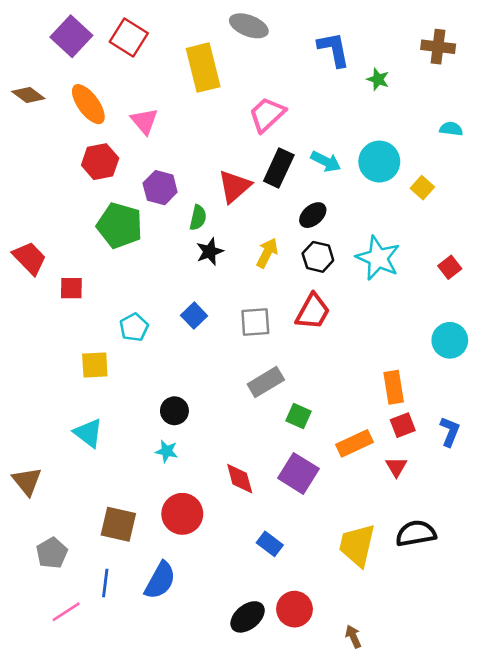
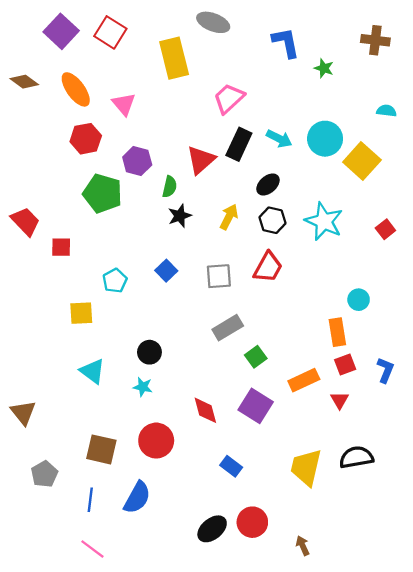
yellow square: (422, 188) -> (362, 161), size x1.8
cyan circle: (450, 340) -> (359, 300), moved, size x0.7
green square: (298, 416) -> (256, 357), turned 30
cyan triangle: (88, 433) -> (92, 371), moved
pink line: (66, 612) -> (92, 549), moved, turned 70

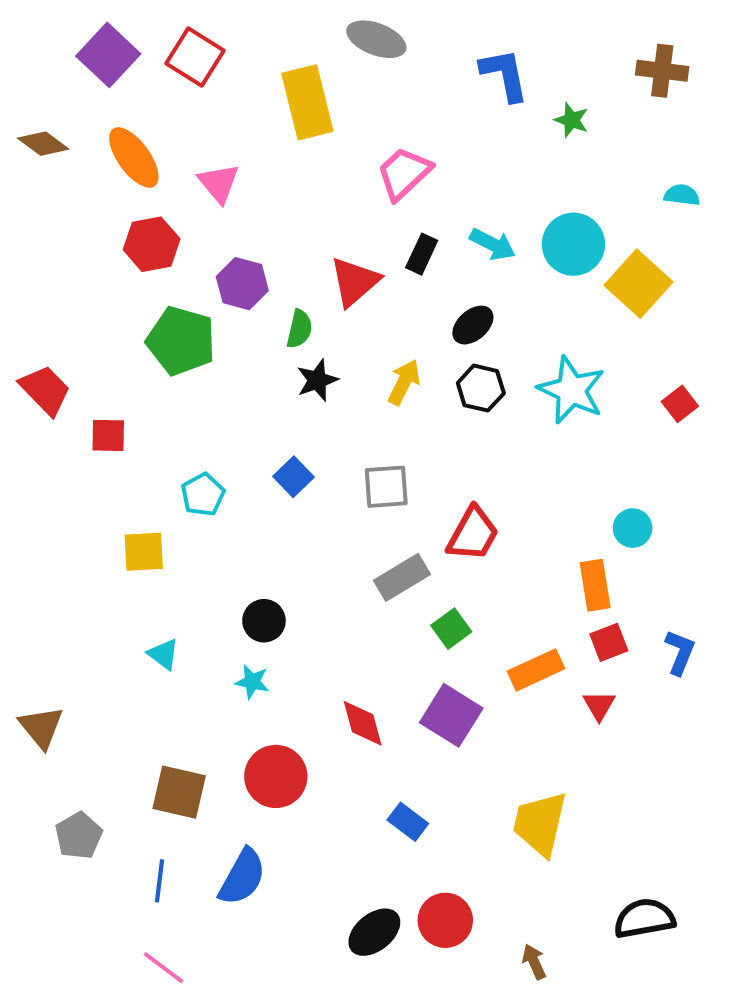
black rectangle: (239, 144) -> (422, 254), size x0.7
red trapezoid: (268, 267) -> (473, 534), moved
cyan triangle: (92, 371) -> (163, 654), size x0.7
black semicircle: (356, 457) -> (644, 918), moved

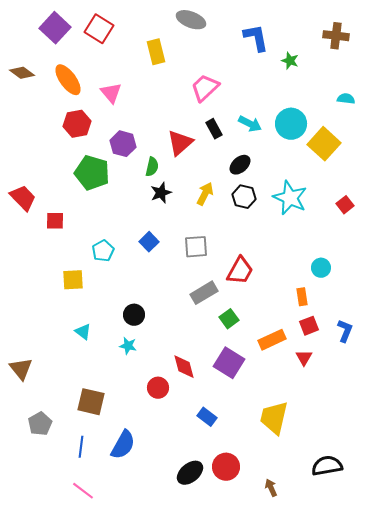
yellow rectangle: (307, 102) -> (156, 52), size x0.7
black rectangle: (422, 254) -> (214, 129), turned -54
orange rectangle: (595, 585) -> (302, 297), size x0.7
red circle: (276, 776) -> (158, 388), moved, size x0.7

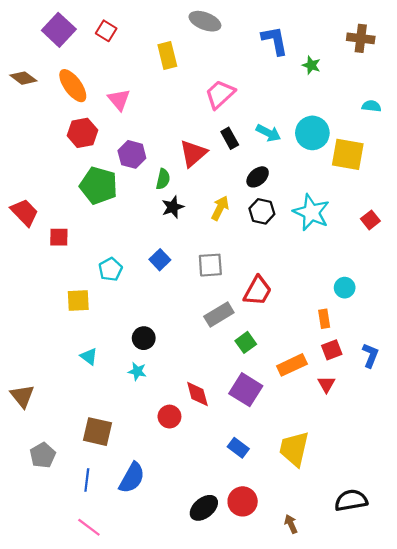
red square: (99, 29) -> (106, 31), size x0.7
yellow square: (324, 144) -> (348, 154), turned -32
blue rectangle: (207, 417) -> (238, 448), moved

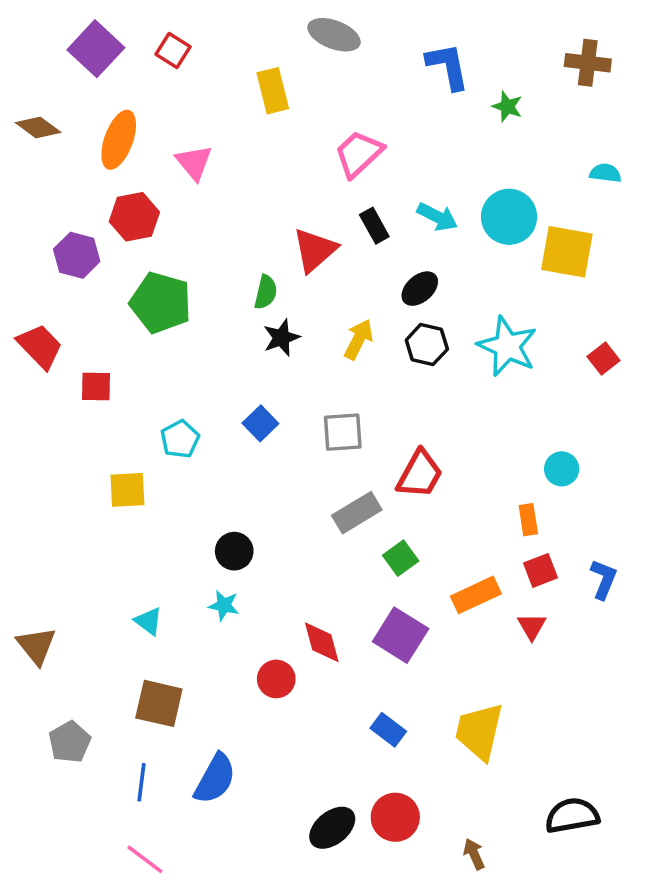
orange ellipse: (73, 86) -> (119, 140), turned 56
purple hexagon: (132, 154) -> (77, 255), moved
cyan triangle: (89, 356) -> (148, 621), moved

